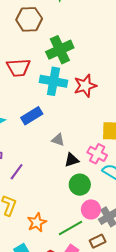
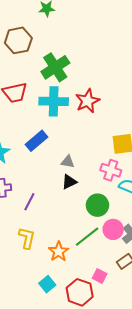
black triangle: (72, 160) -> (69, 182), moved
green line: (70, 228) -> (87, 237), moved

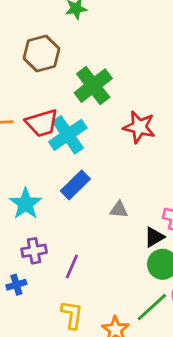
cyan cross: (54, 101) -> (68, 135), moved, turned -32
red star: (88, 101) -> (139, 127), turned -30
black triangle: (69, 182) -> (154, 237), moved

